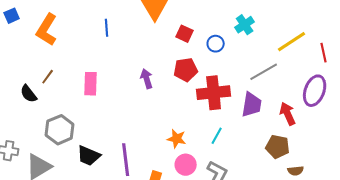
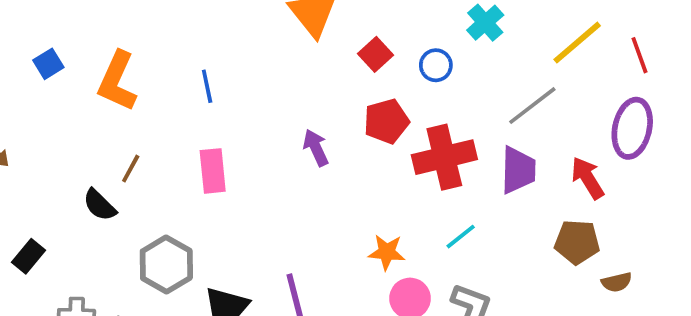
blue line: (107, 28) -> (207, 86), moved
red square: (185, 34) -> (376, 54), turned 30
cyan line: (217, 136) -> (461, 237), turned 30

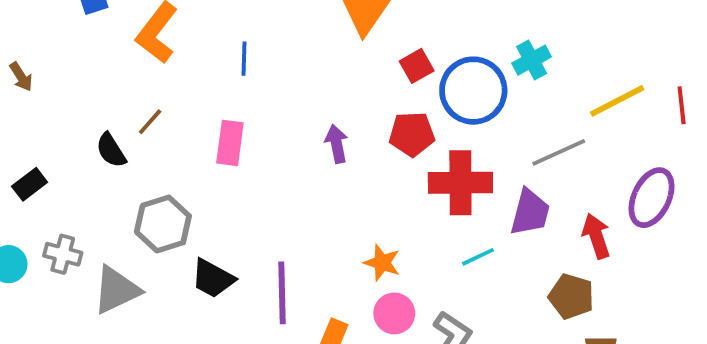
red line: (640, 55) -> (682, 105), moved
blue circle: (436, 65) -> (473, 91), size x2.0
cyan line: (461, 237) -> (478, 257), moved

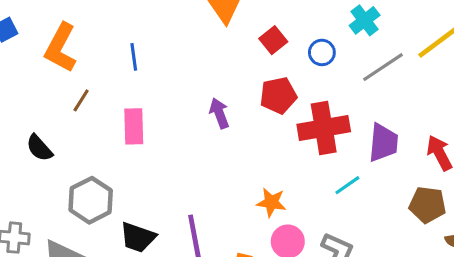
blue circle: (473, 91) -> (322, 52), size x0.5
brown line: (150, 122) -> (81, 100), moved
gray line: (559, 152) -> (383, 67), moved

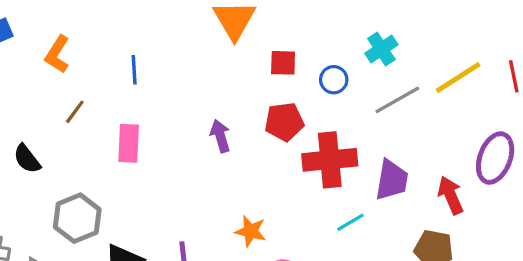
red square: (273, 40) -> (283, 63), turned 36
orange L-shape: (61, 48) -> (57, 54), size x0.7
orange star: (271, 202) -> (251, 231), moved

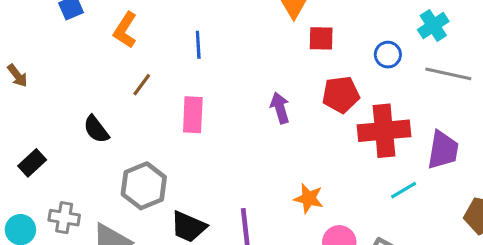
red square: (283, 63) -> (321, 38), moved
gray line: (397, 100) -> (448, 74), turned 42

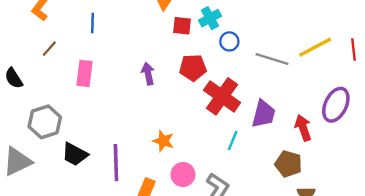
cyan cross: (433, 25) -> (210, 18), moved
red cross: (384, 131) -> (222, 96), turned 36
cyan line: (404, 190) -> (233, 141), turned -42

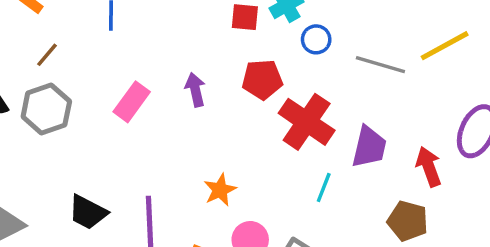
pink rectangle: (84, 73) -> (132, 102), moved, turned 30
gray hexagon: (45, 122) -> (46, 109), moved
orange star: (163, 141) -> (220, 190), turned 30

